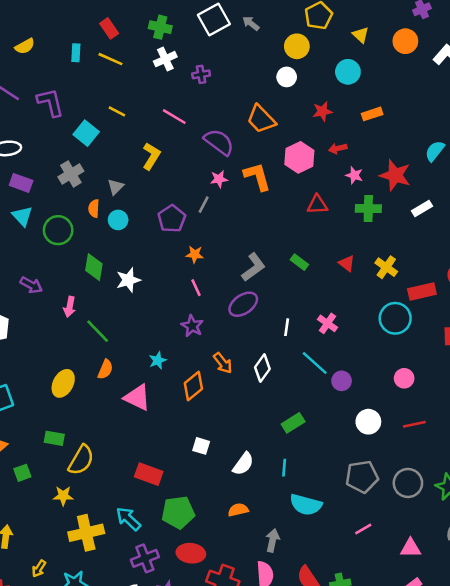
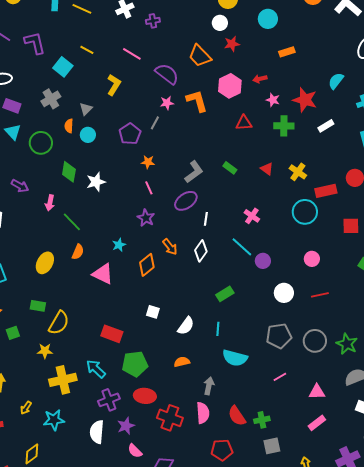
red star: (322, 111) -> (232, 44), moved
white line: (287, 327) -> (206, 219), moved

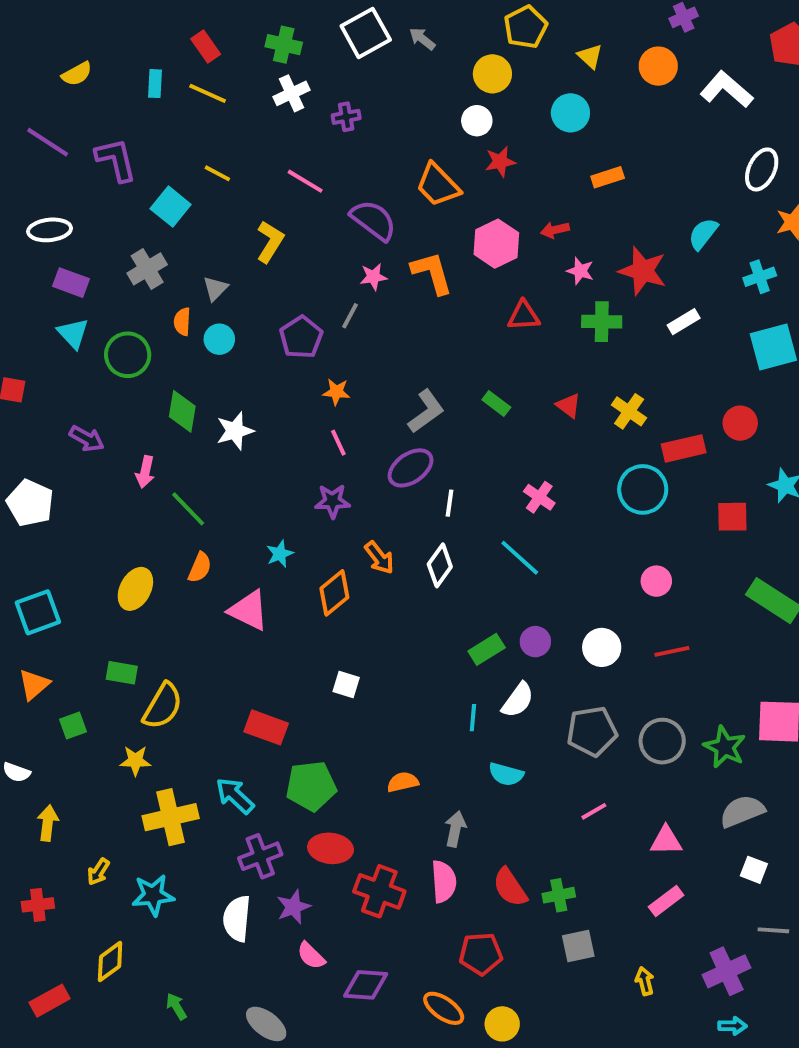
purple star: (146, 218) -> (332, 501), turned -30
purple circle: (263, 261) -> (535, 642), moved
white semicircle: (186, 326) -> (518, 700), moved
cyan semicircle: (235, 358) -> (506, 774), size x0.7

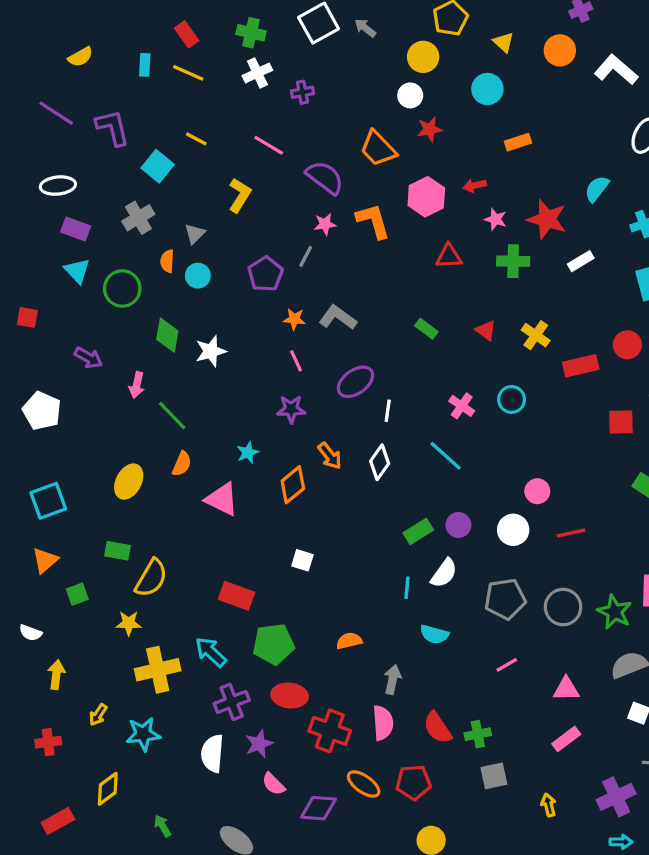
gray L-shape: (426, 411) -> (338, 317), moved, turned -108
cyan circle: (643, 489) -> (512, 399), moved, size x0.7
pink circle: (656, 581) -> (537, 491), moved
orange ellipse: (444, 1008) -> (364, 784), moved

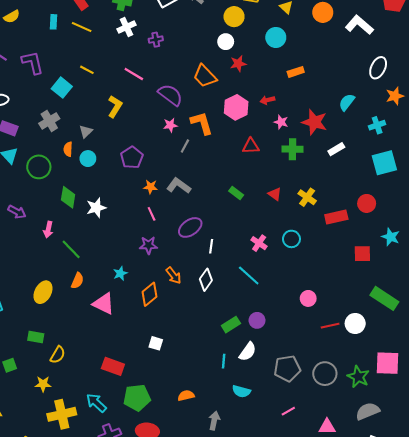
gray line: (306, 256) -> (185, 146), moved
white circle: (513, 530) -> (355, 323), moved
yellow semicircle: (151, 578) -> (58, 355), size x0.7

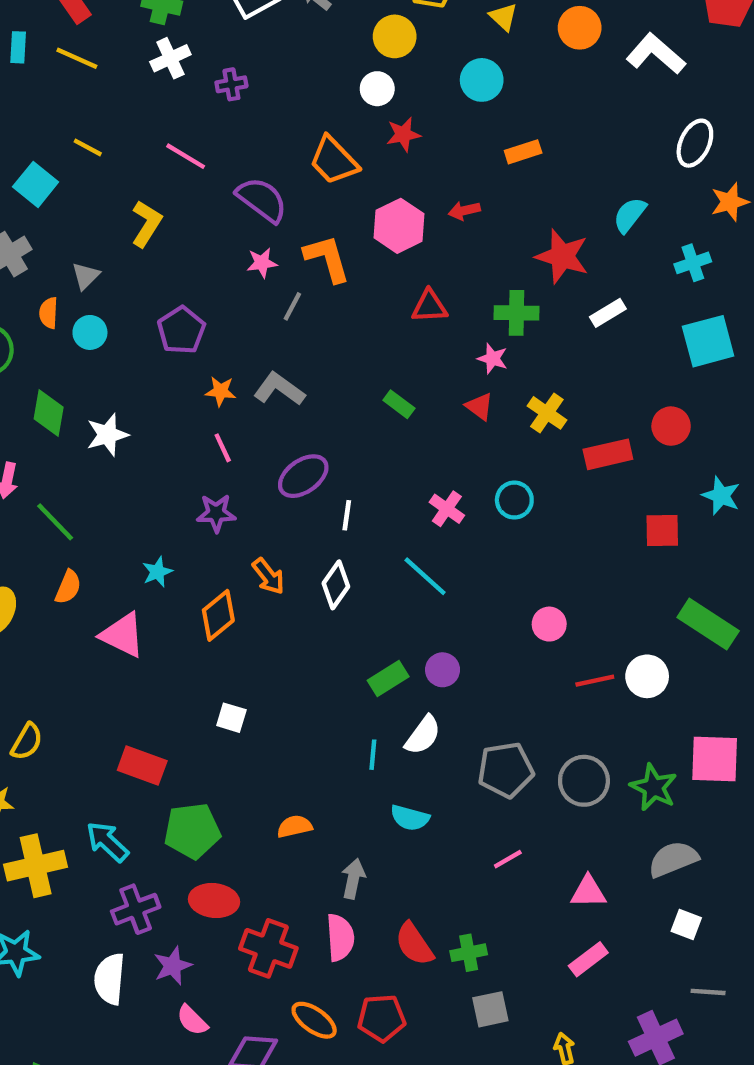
pink star: (281, 122) -> (493, 359), moved

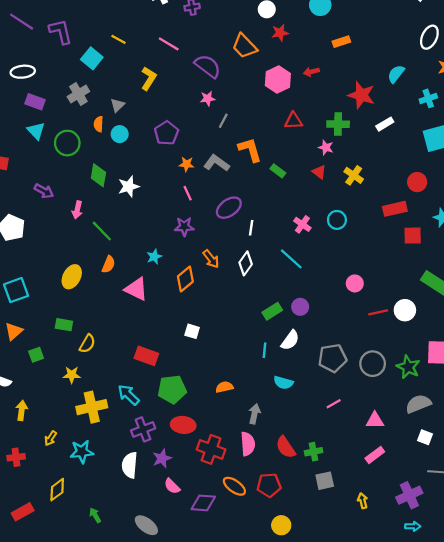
orange L-shape: (327, 258) -> (250, 150), moved
red rectangle: (608, 454) -> (395, 209), moved

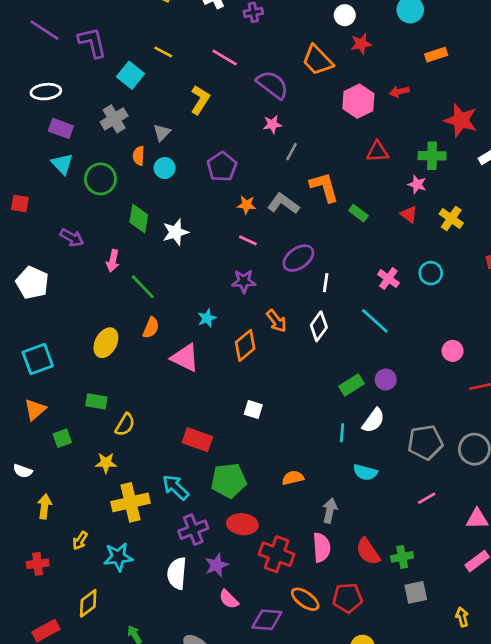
pink line: (188, 193) -> (248, 240), turned -40

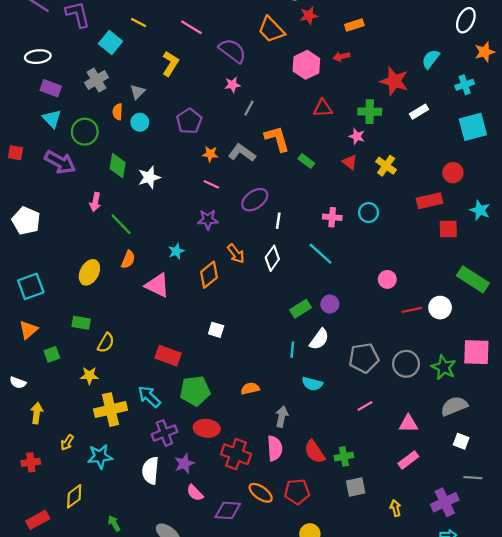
orange rectangle: (436, 55) -> (354, 25), moved
purple arrow: (72, 238) -> (60, 162), moved, size x1.5
pink cross: (388, 279) -> (332, 217), turned -30

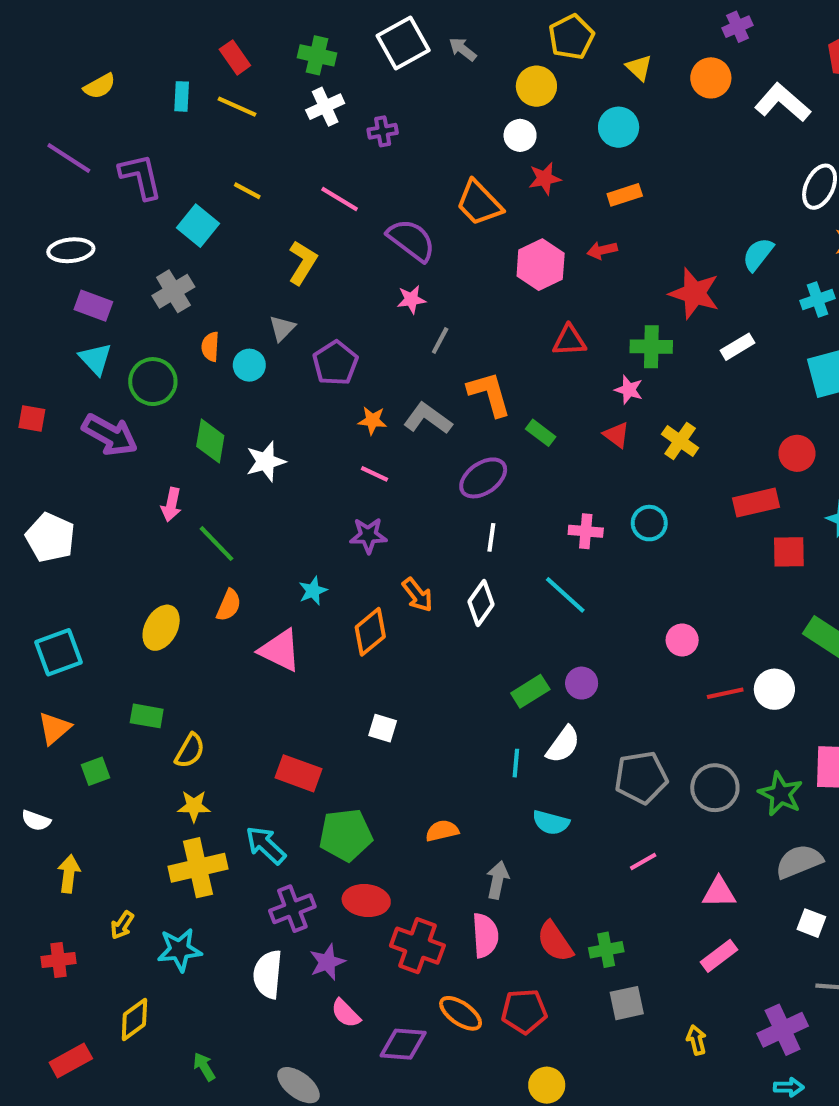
gray triangle: (137, 92) -> (282, 328), moved
purple ellipse: (255, 200) -> (483, 478), moved
yellow star: (89, 376) -> (194, 806), moved

